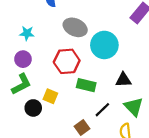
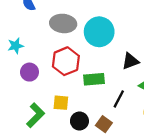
purple circle: (23, 59) -> (29, 72), moved
green L-shape: (21, 84) -> (36, 115), moved
black circle: (33, 108) -> (79, 121), moved

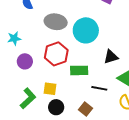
black line: (119, 99) -> (99, 88), turned 70
black circle: (79, 121) -> (56, 107), moved

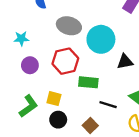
black triangle: (111, 57) -> (125, 62), moved

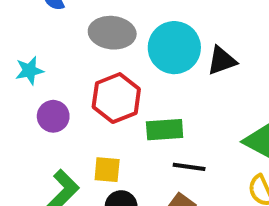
black triangle: (125, 62) -> (222, 61), moved
black line: (108, 105) -> (189, 167), moved

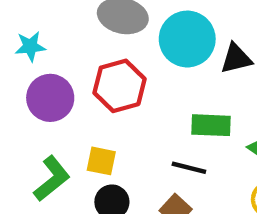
purple circle: (53, 116) -> (50, 98), size x1.4
green rectangle: (165, 130) -> (211, 125), moved

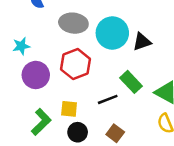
green rectangle: (211, 125) -> (131, 82), turned 50
black line: (189, 168) -> (108, 99), moved, turned -30

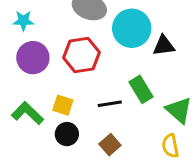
green L-shape: (41, 122) -> (28, 113), turned -104

